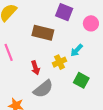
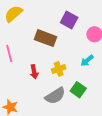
cyan arrow: (77, 50) -> (87, 61), moved
gray semicircle: (43, 89) -> (55, 96), moved

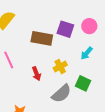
purple square: (69, 20) -> (65, 29), moved

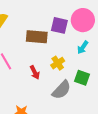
pink circle: (89, 26) -> (83, 20), size x1.5

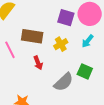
brown rectangle: (37, 37) -> (32, 36), moved
yellow cross: (58, 63) -> (61, 44), moved

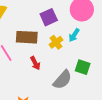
purple square: (66, 18) -> (49, 17), moved, turned -36
cyan arrow: (88, 41) -> (74, 35), moved

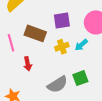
red arrow: (35, 63) -> (28, 64), moved
green square: (83, 67) -> (80, 78), turned 35

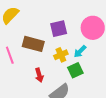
red arrow: (28, 64) -> (39, 75), moved
green square: (80, 78) -> (75, 70), moved

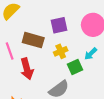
cyan arrow: (80, 51) -> (91, 54), moved
red arrow: (39, 75) -> (27, 69), moved, size x1.5

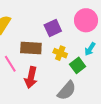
yellow cross: (61, 51) -> (60, 53), turned -32
red arrow: (27, 69) -> (31, 77), turned 40

